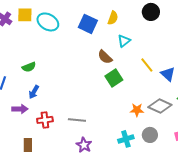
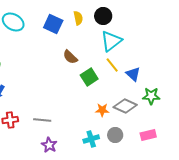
black circle: (151, 12) -> (103, 16), moved
yellow semicircle: (113, 18) -> (78, 18), turned -32
cyan triangle: (124, 41) -> (111, 41), moved, size x1.6
green square: (114, 78) -> (89, 77), moved

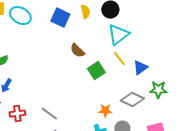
blue triangle: (133, 74) -> (140, 68), turned 42
orange star: (102, 110) -> (105, 111), moved
gray line: (42, 120) -> (49, 114), turned 30

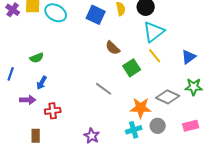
blue triangle: (140, 68) -> (189, 57), moved
orange star: (105, 111) -> (141, 108), size x1.5
gray line: (49, 114) -> (104, 89), moved

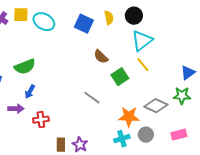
blue triangle: (189, 57) -> (188, 73), moved
green semicircle: (37, 58) -> (25, 67), size x1.5
brown rectangle: (36, 136) -> (61, 145), moved

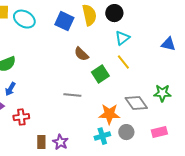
yellow semicircle: (109, 18) -> (89, 15), size x1.5
cyan triangle: (142, 41) -> (122, 38), size x0.7
blue triangle: (188, 73) -> (168, 44), moved, turned 49
gray line: (92, 98) -> (72, 95), turned -30
gray diamond: (156, 106) -> (136, 103), turned 30

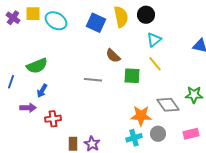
green square: (100, 74) -> (132, 76), turned 36
gray line: (72, 95) -> (93, 80), moved

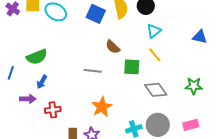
gray diamond: (168, 105) -> (156, 90), moved
orange star: (141, 116) -> (102, 107), moved, turned -30
gray circle: (158, 134) -> (158, 125), size x1.5

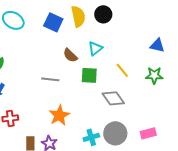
cyan triangle: (154, 31) -> (95, 48), moved
yellow line: (155, 55) -> (122, 70), moved
green star: (194, 86) -> (154, 75), moved

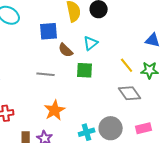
blue square: (53, 22) -> (49, 31), moved, turned -30
yellow line: (122, 70) -> (127, 65), moved
gray diamond: (113, 98) -> (130, 93), moved

